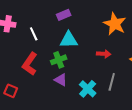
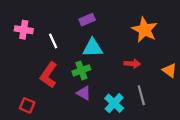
gray line: (112, 82) -> (141, 95), turned -30

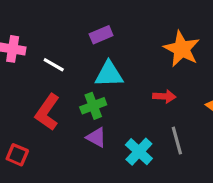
white line: (53, 41) -> (54, 65), turned -35

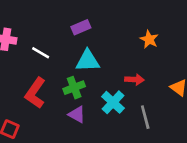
orange star: (182, 49) -> (149, 39), size x0.6
cyan cross: (139, 152) -> (113, 102), moved

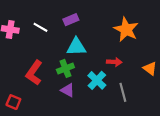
orange star: (149, 39) -> (126, 29), size x1.6
white line: (41, 53) -> (41, 27), moved

